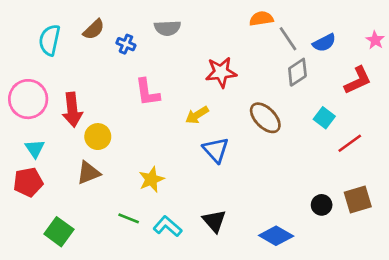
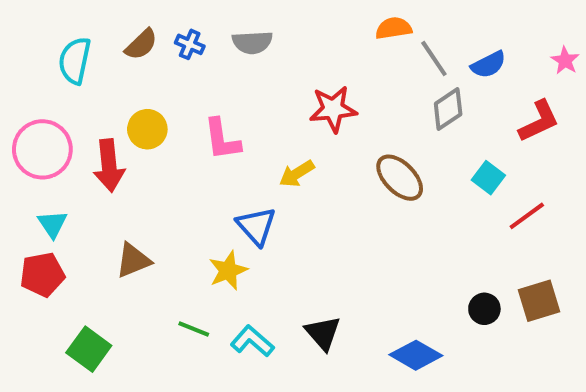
blue cross: (126, 44) -> (190, 44), moved
yellow circle: (98, 137) -> (147, 129), moved
blue triangle: (216, 150) -> (256, 226), moved

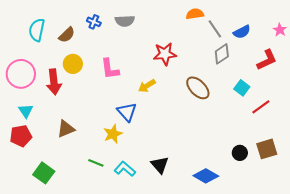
brown semicircle: (141, 44) -> (67, 35), moved

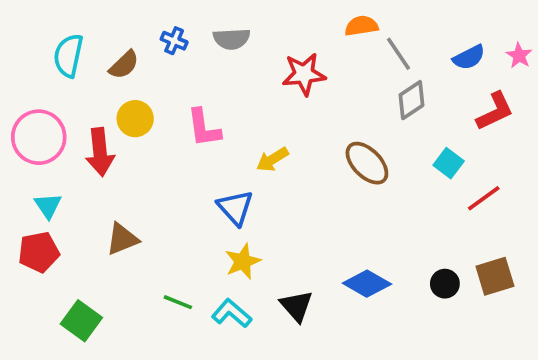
blue semicircle: (242, 32) -> (469, 57), moved
red star: (165, 54) -> (304, 74), moved
yellow star: (113, 134) -> (243, 261), moved
blue diamond: (206, 176) -> (367, 284), moved

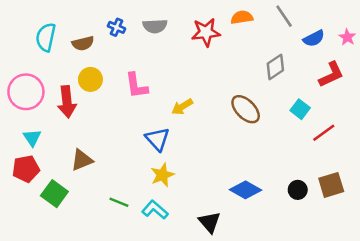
gray line: (398, 54) -> (284, 16), moved
brown semicircle: (124, 65) -> (83, 43), turned 30
red star: (304, 74) -> (206, 32), moved
black triangle: (297, 306) -> (210, 222), moved
green square: (81, 321) -> (54, 194), moved

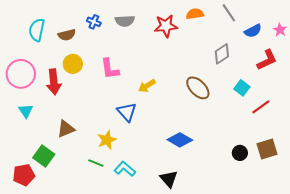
red pentagon: (26, 169) -> (24, 175), moved
yellow star: (162, 175) -> (107, 140), moved
blue diamond: (246, 190) -> (180, 140), moved

